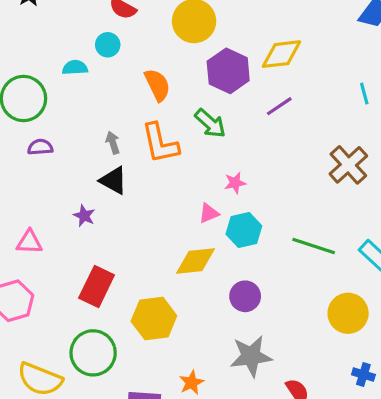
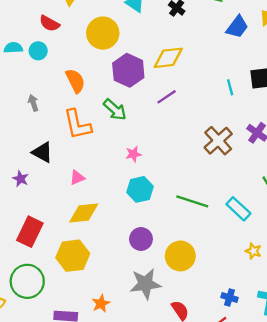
cyan semicircle: (75, 68) -> (13, 48), moved
gray arrow: (113, 143) -> (33, 103), moved
pink triangle: (209, 213) -> (77, 178), moved
yellow diamond: (195, 261) -> (84, 213), moved
yellow circle: (348, 313) -> (180, 256), moved

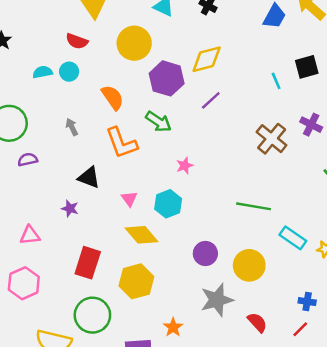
pink triangle: (77, 178) -> (129, 199), turned -35
cyan hexagon: (140, 189) -> (168, 204), moved
cyan rectangle: (238, 209) -> (293, 238), moved
yellow diamond: (84, 213) -> (141, 235), turned 64

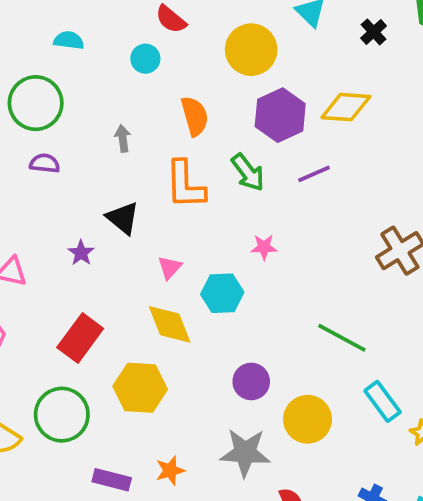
cyan semicircle: (43, 72) -> (69, 40), moved
purple line: (211, 100) -> (314, 174), moved

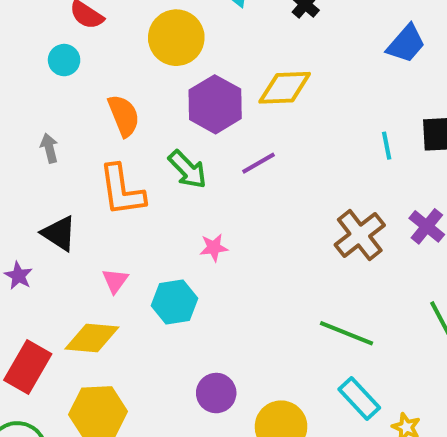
yellow diamond: (170, 324) -> (92, 338), moved, turned -57
green line: (342, 338) -> (346, 333), moved

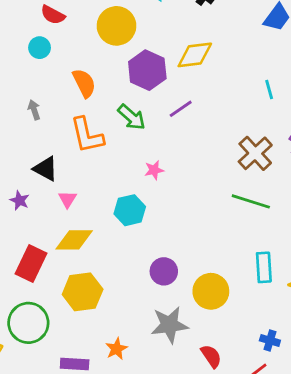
pink triangle: (115, 281) -> (67, 199), moved
green line: (346, 333) -> (251, 201), moved
cyan rectangle: (359, 398) -> (264, 267), turned 44

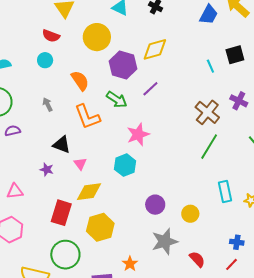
pink star: (154, 170) -> (138, 134), size x1.6
green line: (251, 201) -> (209, 147), turned -68
yellow circle: (211, 291) -> (190, 214), size x0.7

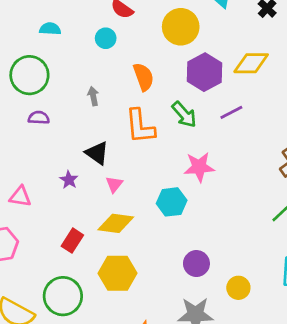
red rectangle: (61, 213) -> (72, 241), size x0.7

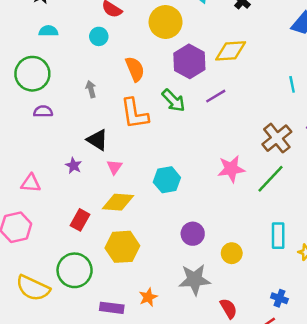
pink star: (199, 167) -> (231, 169), moved

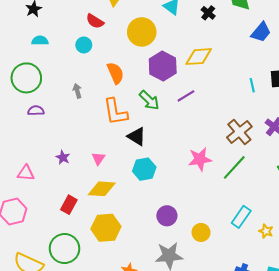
black triangle: (97, 140) -> (137, 136), moved
cyan rectangle: (278, 236) -> (241, 217), turned 35

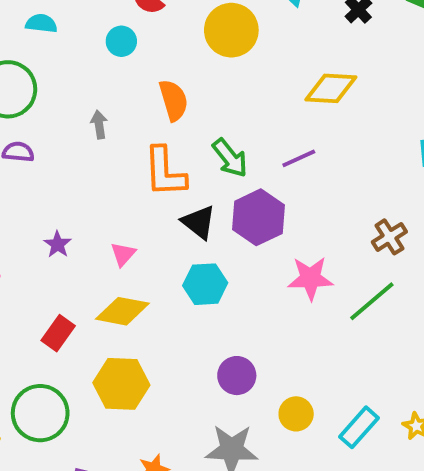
purple hexagon: (163, 66) -> (258, 217), moved
brown cross: (239, 132) -> (389, 237), size x0.7
cyan rectangle: (241, 217) -> (359, 427), moved

